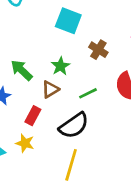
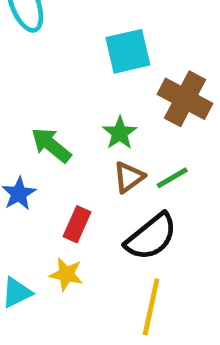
cyan square: (68, 21) -> (128, 51), turned -30
brown cross: (98, 50) -> (185, 99), size x1.5
brown triangle: (50, 89) -> (129, 177), moved

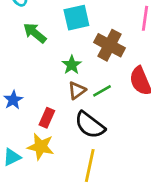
green arrow: (51, 145) -> (35, 33), moved
black semicircle: (151, 237) -> (90, 125), turned 76
yellow star: (66, 274) -> (41, 147), size x1.4

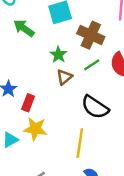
green line: (102, 91) -> (92, 65), moved
red rectangle: (47, 118) -> (28, 103), moved
black semicircle: (90, 125) -> (95, 107), moved

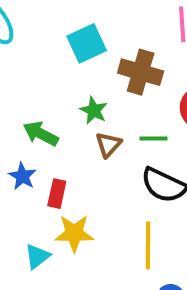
green arrow: (24, 28) -> (41, 134), moved
green line: (92, 65) -> (154, 138), moved, turned 42

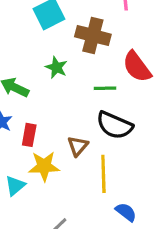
brown triangle: (108, 145) -> (78, 146), moved

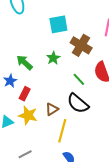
green line: (105, 88) -> (79, 79), turned 32

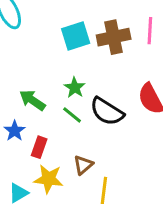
brown cross: (81, 45) -> (114, 37), moved, turned -35
green line: (79, 79) -> (72, 115), moved
black semicircle: (78, 103) -> (107, 111), moved

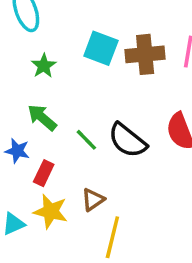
cyan square: (76, 36) -> (101, 48), turned 32
green star: (75, 88) -> (44, 66), moved
blue star: (15, 131) -> (17, 151), turned -30

